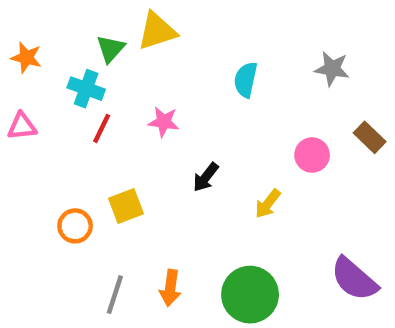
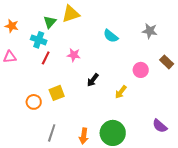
cyan semicircle: (246, 80) -> (111, 36), turned -63
purple semicircle: (354, 279) -> (160, 126), size x0.7
orange arrow: (170, 288) -> (84, 136), moved

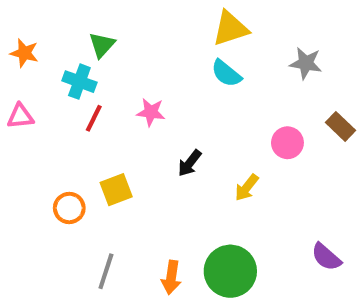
yellow triangle: (71, 14) -> (230, 29), moved

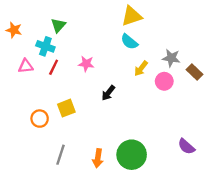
gray star: (306, 63) -> (171, 58), moved
pink triangle: (20, 116) -> (26, 66), moved
yellow arrow: (247, 188) -> (141, 68), moved

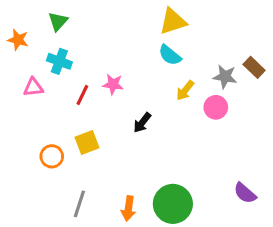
green triangle: (58, 25) -> (58, 21), moved
red line: (54, 67) -> (82, 95), moved
brown rectangle: (195, 72) -> (254, 67), moved

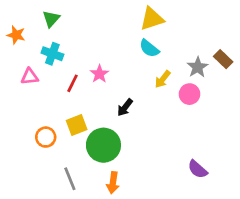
gray star: (225, 77) -> (198, 67), turned 30
pink star: (113, 84) -> (99, 74), turned 30
purple semicircle: (245, 193) -> (198, 169), moved
gray line: (79, 204) -> (70, 179), turned -40
green circle: (173, 204) -> (103, 145), moved

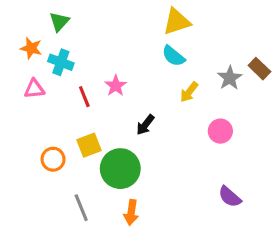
orange star: (16, 35) -> (31, 48), moved
red line: (73, 83) -> (84, 97), turned -48
pink circle: (189, 94) -> (220, 131), moved

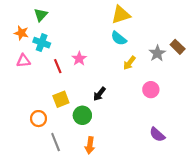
black arrow: (145, 125) -> (99, 94), moved
orange circle: (53, 159) -> (38, 119), moved
green circle: (120, 169) -> (82, 115), size x0.7

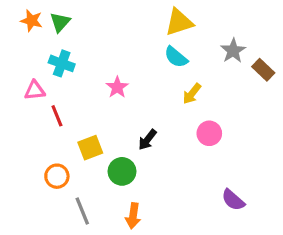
orange star: (21, 33) -> (32, 21), moved
gray star: (157, 53) -> (233, 51), moved
red line: (58, 66) -> (57, 116), moved
pink circle: (151, 90) -> (209, 133), moved

